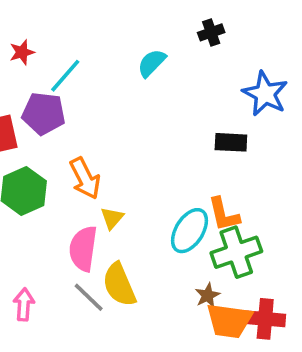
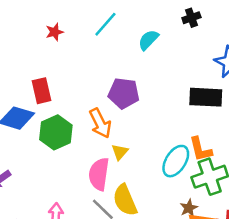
cyan line: (65, 76) -> (105, 24), moved
purple pentagon: (44, 113) -> (124, 93), moved
black rectangle: (231, 142) -> (206, 97), size x1.4

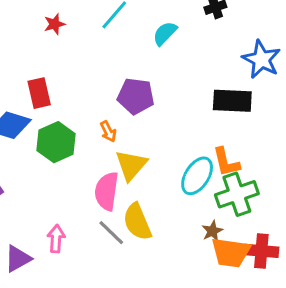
orange arrow: (100, 123) -> (108, 131), size x0.6
yellow triangle: (120, 152) -> (131, 165), size x1.6

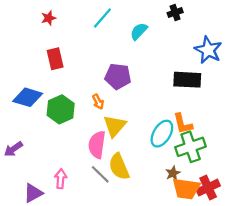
red star: (55, 24) -> (49, 18), moved
red rectangle: (39, 93) -> (55, 59), moved
red cross: (261, 251) -> (208, 188), turned -30

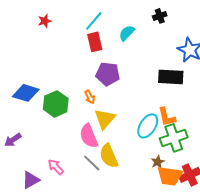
red rectangle: (55, 59) -> (95, 42), moved
pink semicircle: (97, 145) -> (89, 136), turned -30
pink arrow: (61, 179) -> (56, 167), turned -48

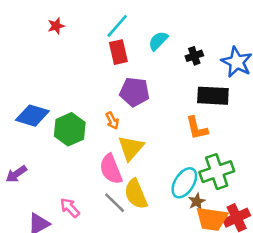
black cross: (160, 16) -> (194, 56), moved
orange L-shape: (167, 117) -> (197, 128), moved
cyan ellipse: (148, 126) -> (184, 183), moved

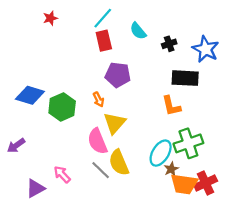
cyan semicircle: (158, 41) -> (138, 31), turned -84

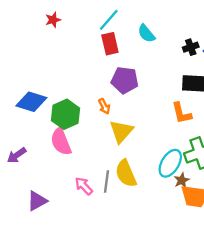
black cross: (169, 44) -> (191, 47), moved
pink semicircle: (97, 141) -> (61, 142), moved
gray line: (101, 170) -> (106, 181), turned 54
pink arrow: (62, 174) -> (84, 186), moved

